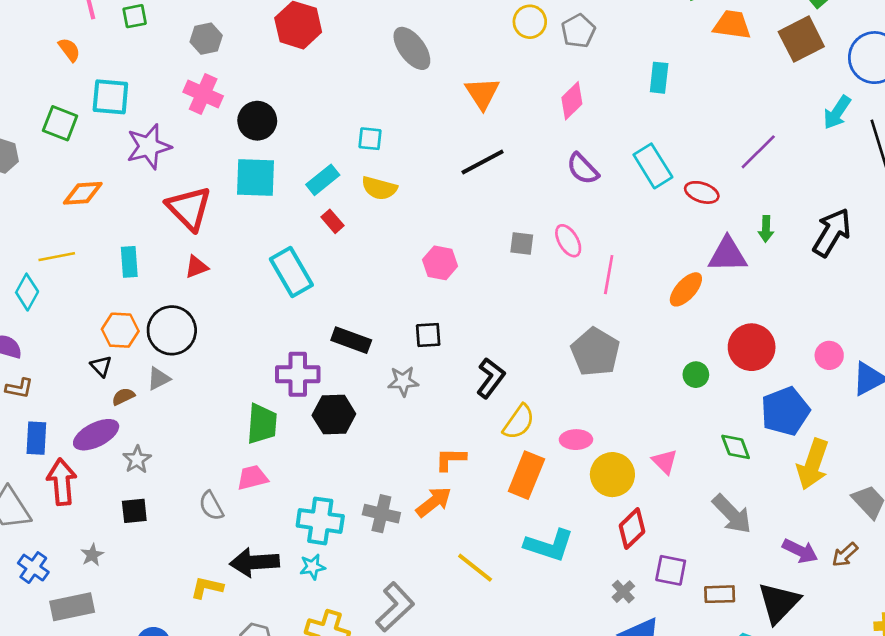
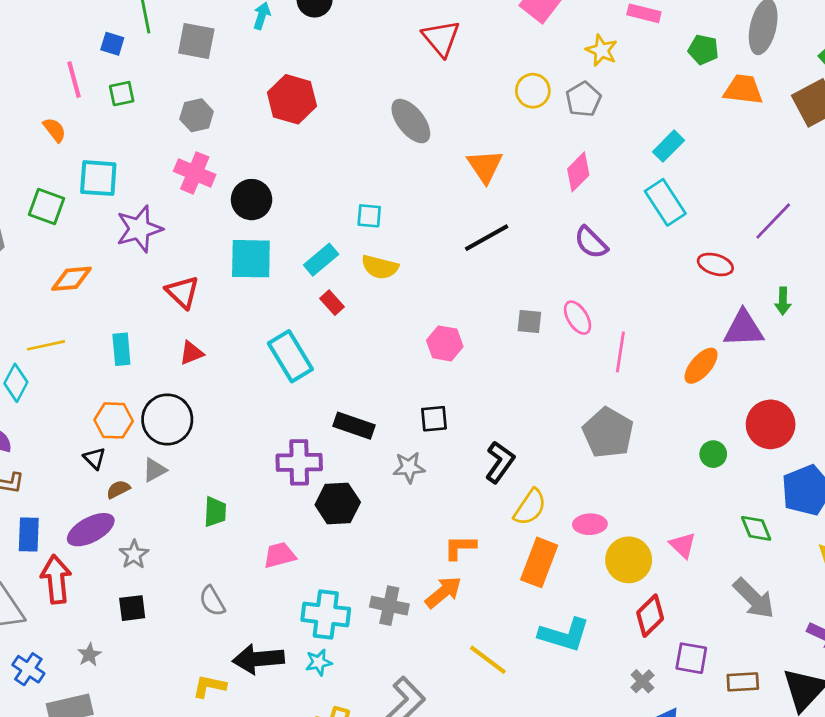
cyan rectangle: (659, 78) -> (668, 146), turned 40
cyan rectangle: (653, 166) -> (665, 202), moved
red triangle: (189, 208) -> (182, 292), size x0.7
green trapezoid: (262, 424) -> (215, 512), moved, size x0.7
pink trapezoid: (252, 478) -> (280, 555), moved

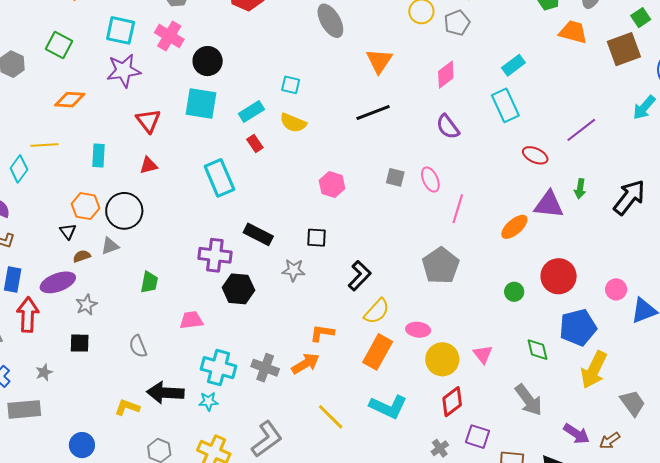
cyan square: (98, 178) -> (121, 30), moved

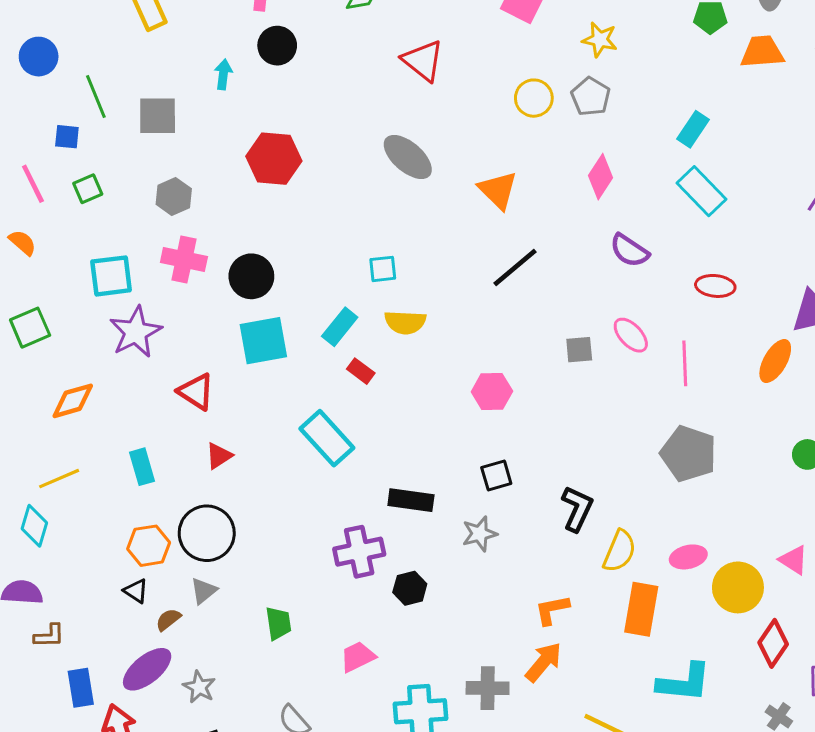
green square: (59, 45) -> (30, 328), turned -32
red ellipse: (535, 155) -> (715, 286), moved
black hexagon: (238, 289) -> (410, 588), size x0.7

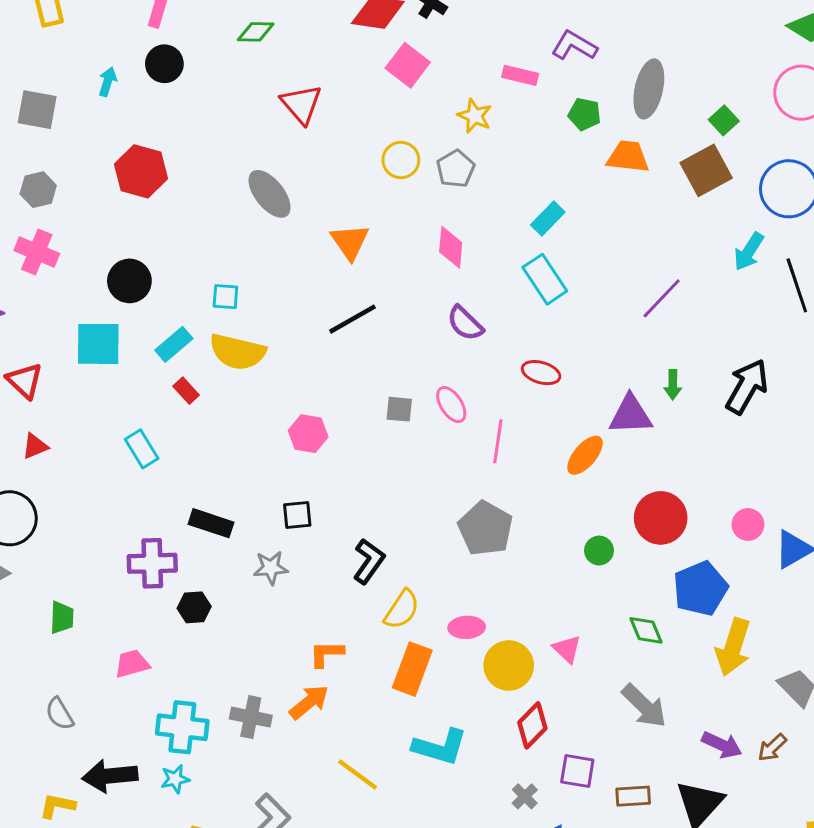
pink diamond: (600, 177) -> (451, 247), turned -39
black circle: (251, 276) -> (129, 281), moved
yellow semicircle: (405, 322) -> (237, 352), size x1.4
cyan rectangle: (327, 438) -> (142, 449), size x0.7

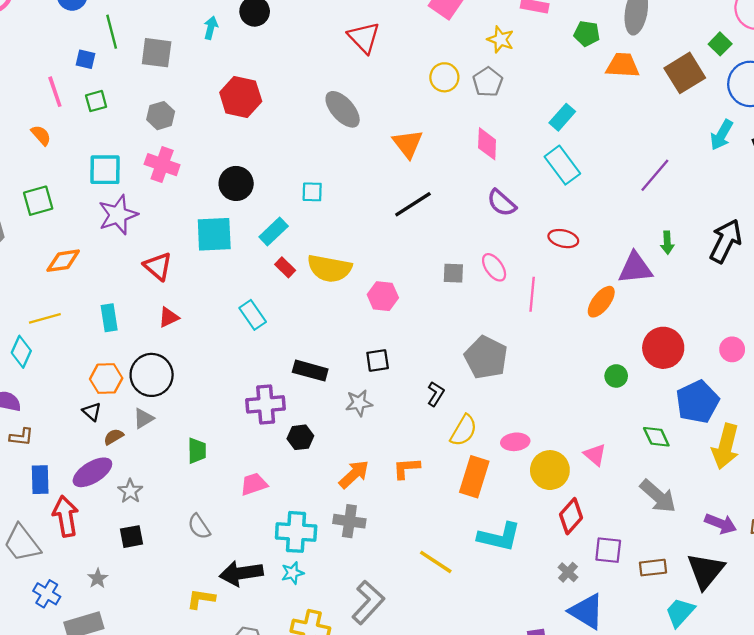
green square: (724, 120) -> (720, 44), moved
yellow semicircle: (237, 352) -> (329, 268), moved
gray pentagon: (485, 528) -> (486, 357), moved
black L-shape: (369, 561) -> (436, 394), size x0.7
orange arrow: (309, 702) -> (354, 474), moved

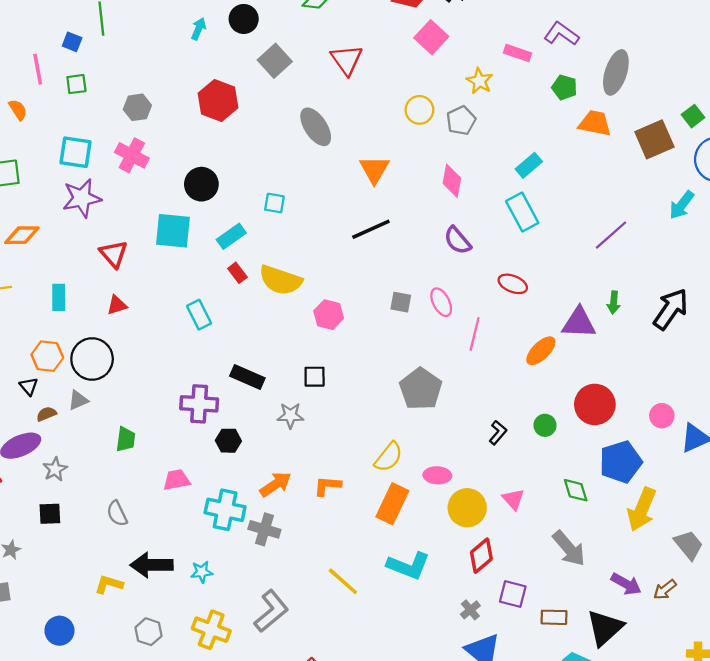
gray square: (157, 53) -> (275, 61), moved, turned 32
black L-shape: (436, 394) -> (498, 433), moved
cyan cross: (296, 532) -> (225, 510), moved

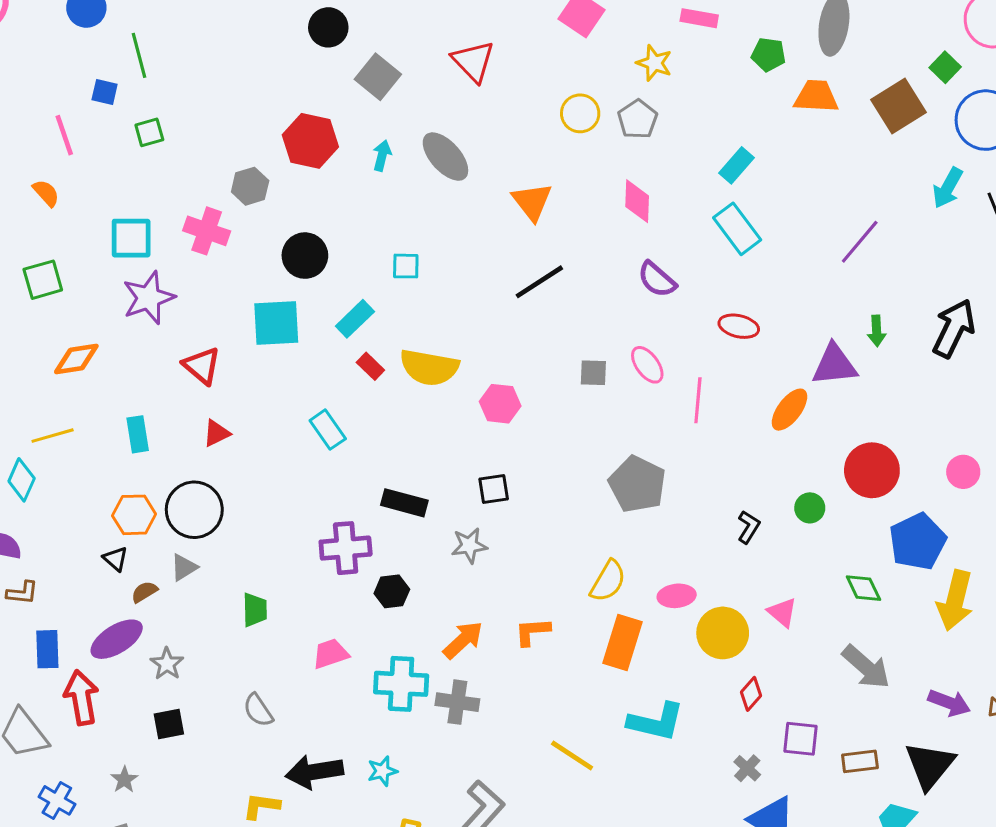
cyan arrow: (199, 29) -> (382, 156), moved
green square: (76, 84) -> (149, 132), moved
gray hexagon: (137, 107) -> (250, 186), moved
red diamond: (481, 556) -> (751, 694), size x0.7

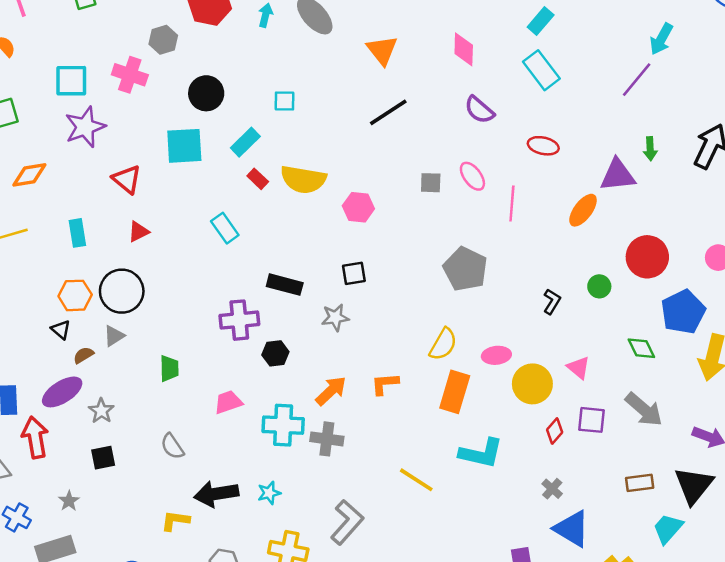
cyan arrow: (948, 188) -> (661, 39), moved
purple square: (800, 739) -> (591, 420), moved

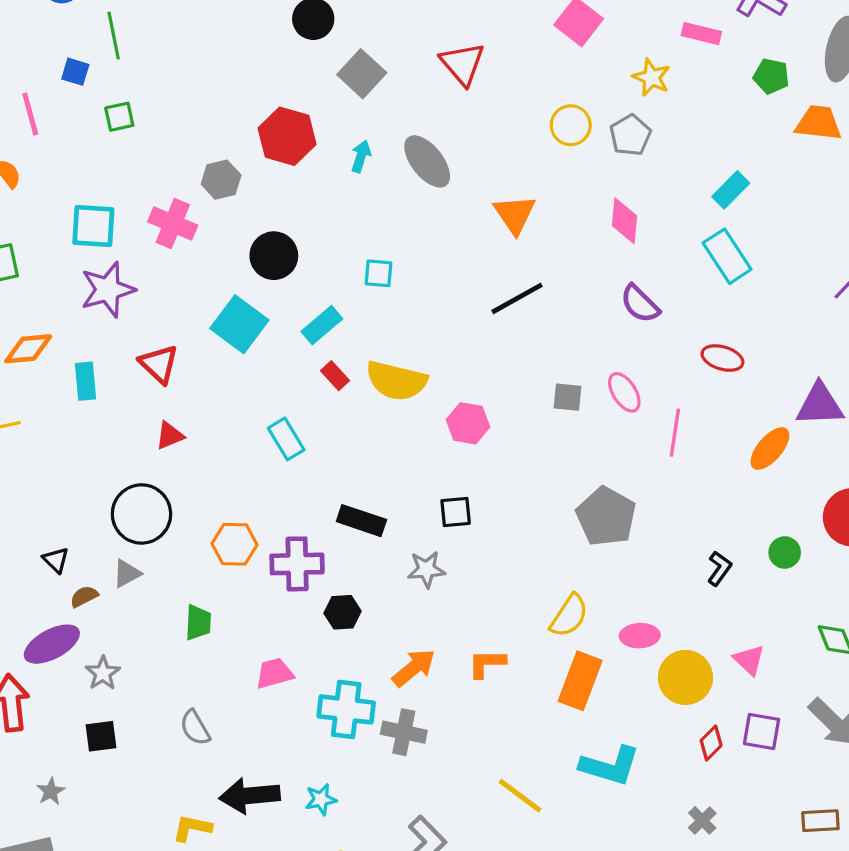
cyan square: (184, 146) -> (239, 324), turned 36
cyan rectangle: (77, 233) -> (86, 381), moved
orange hexagon: (75, 295) -> (234, 544), moved

